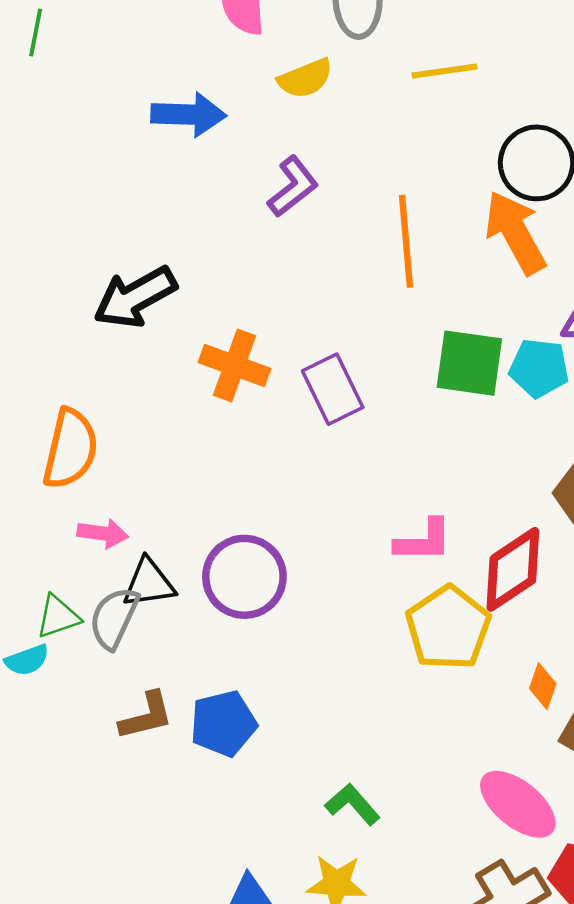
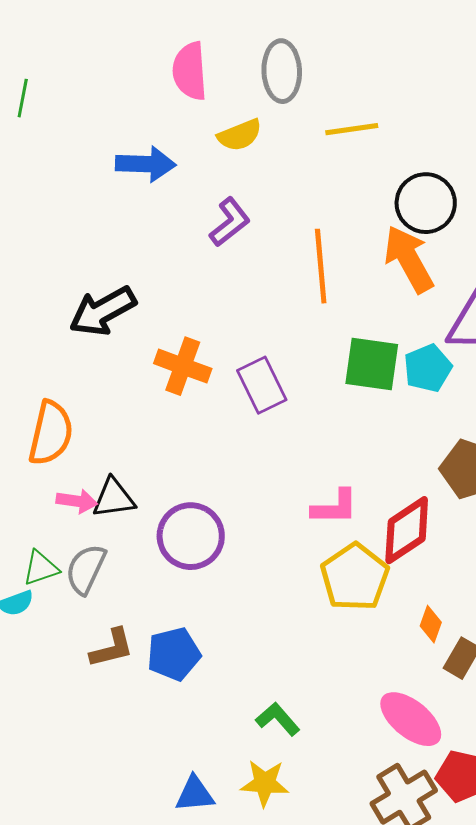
cyan pentagon: (539, 368) -> (428, 368), turned -30
black triangle: (149, 583) -> (114, 498), moved

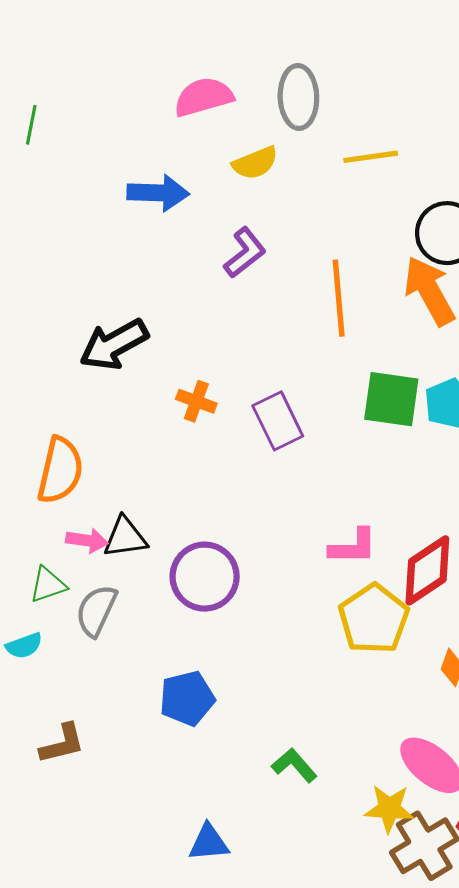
pink semicircle: (190, 71) -> (204, 97), turned 78
orange cross: (183, 366) -> (196, 401), size x0.7
green triangle: (41, 568) -> (48, 585), moved
brown L-shape: (112, 648) -> (62, 744), moved
yellow star: (265, 783) -> (389, 809), moved

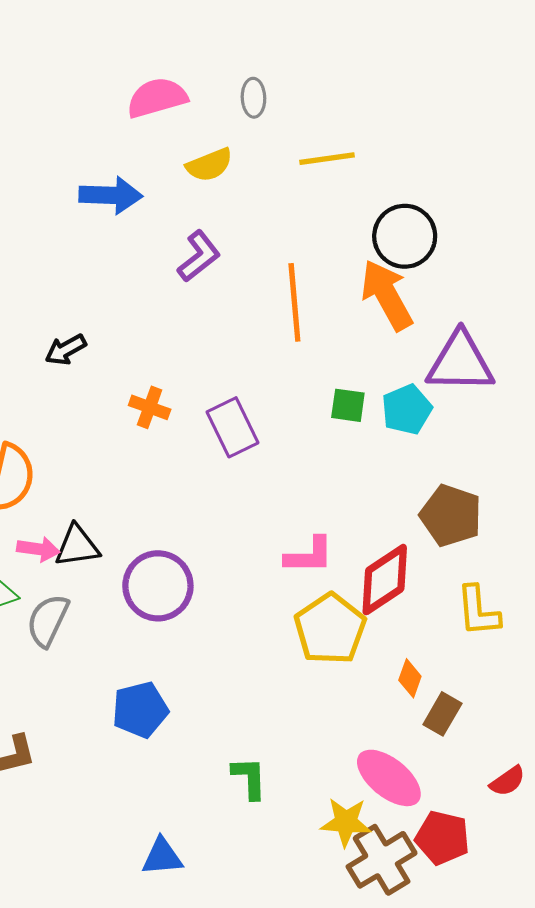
gray ellipse: (298, 97) -> (253, 98), size x0.6
black arrow: (114, 344) -> (66, 350), size x0.6
green square: (391, 399) -> (348, 405), size x0.6
green L-shape: (294, 765) -> (249, 778), turned 39

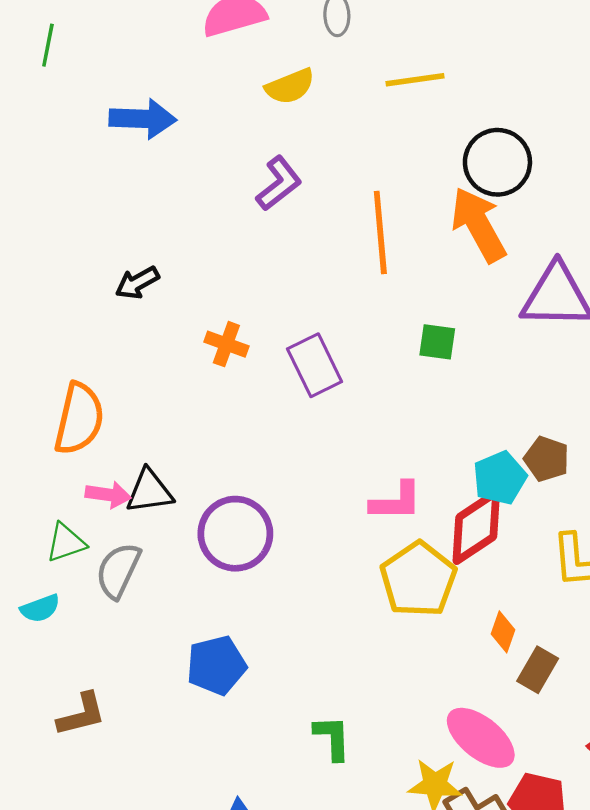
blue arrow: (111, 195) -> (143, 119), moved
cyan pentagon: (407, 409) -> (500, 478), moved
brown pentagon: (451, 515) -> (547, 459), size x0.7

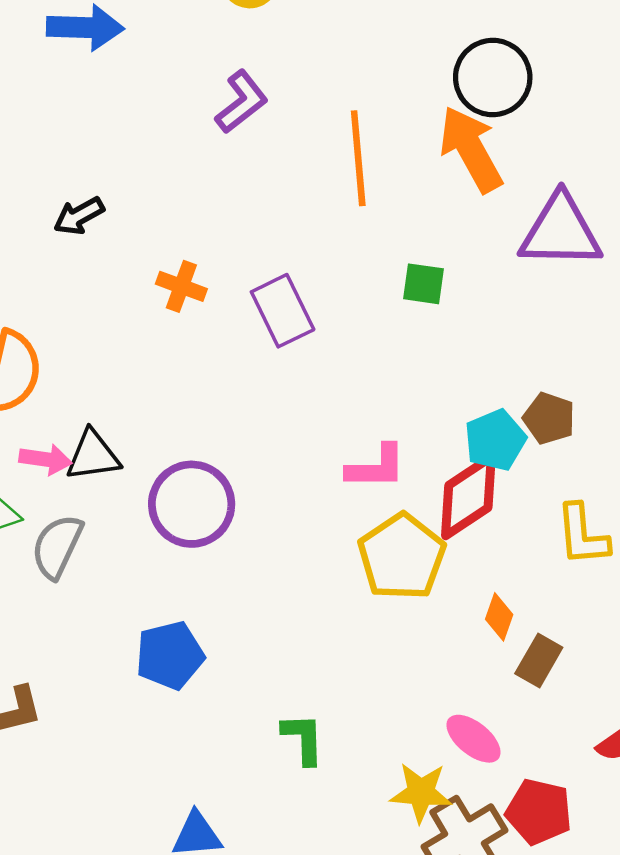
pink ellipse: (481, 738) -> (473, 739), size x0.7

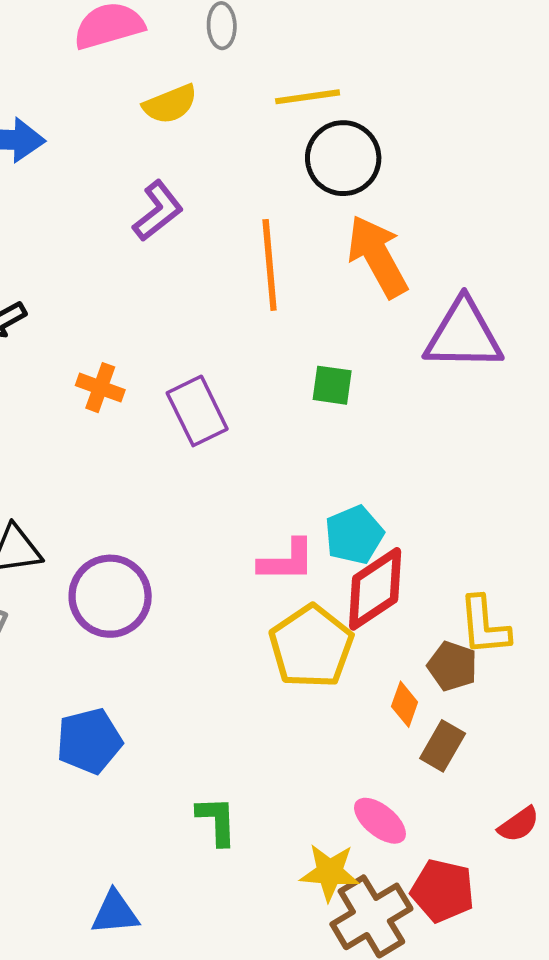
black circle: (493, 78) -> (343, 158), moved
brown pentagon: (549, 418) -> (452, 666), moved
cyan pentagon: (495, 440) -> (354, 535), moved

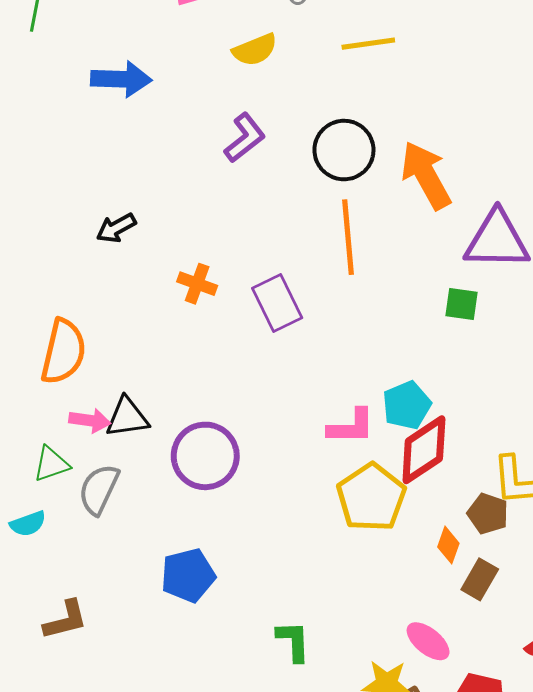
black circle: (343, 158) -> (344, 150), moved
orange line: (270, 265) -> (348, 237), moved
green square: (332, 385) -> (461, 304), moved

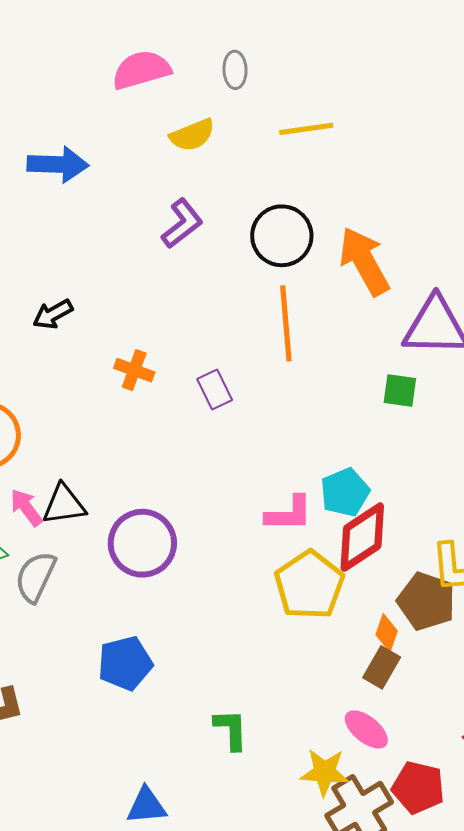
purple rectangle: (277, 303) -> (215, 389), size x0.7
pink arrow: (90, 420) -> (26, 508), turned -135
brown pentagon: (488, 514) -> (426, 601), size x1.4
brown rectangle: (480, 579) -> (382, 667), moved

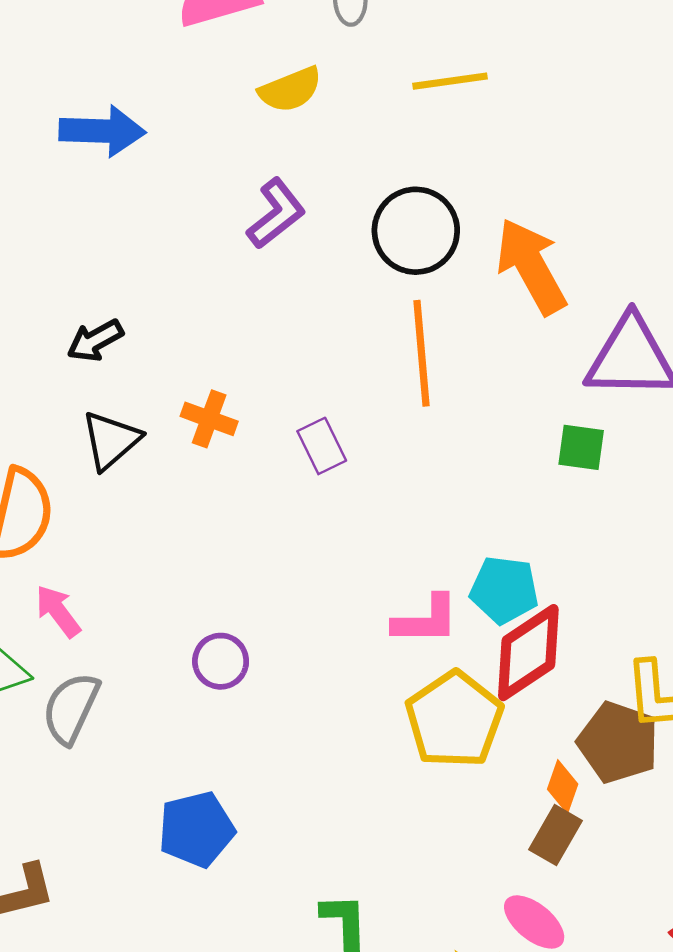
cyan pentagon: (345, 492) -> (504, 590), turned 30
black triangle: (64, 505) -> (111, 440), moved, turned -33
purple circle: (142, 543) -> (221, 661), size x0.6

